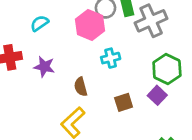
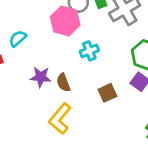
cyan semicircle: (39, 23) -> (18, 39), moved
purple star: (44, 67) -> (41, 77), moved

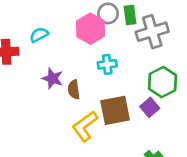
brown square: (107, 93) -> (115, 110), size x1.6
yellow L-shape: (60, 119) -> (85, 126), moved

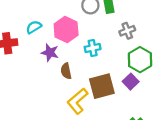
pink hexagon: (90, 29) -> (66, 29), moved
gray cross: (152, 32) -> (127, 31), moved, size x0.6
purple star: (53, 78) -> (50, 53), moved

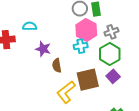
cyan semicircle: (34, 27) -> (30, 26), turned 32
pink hexagon: (66, 29) -> (86, 30), moved
green hexagon: (140, 60) -> (110, 54), moved

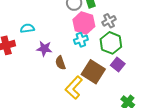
brown square: (88, 80) -> (93, 72), turned -35

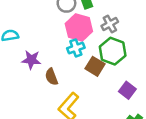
purple square: (118, 65) -> (127, 90), moved
brown square: (93, 72) -> (95, 66), moved, size x0.7

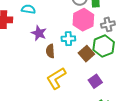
cyan cross: (76, 48) -> (68, 39), moved
purple square: (127, 90) -> (95, 81), moved

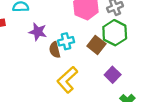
cyan cross: (68, 39) -> (66, 41), moved

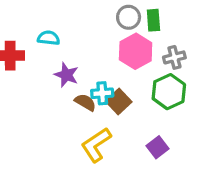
brown square: (96, 45) -> (119, 102), moved
brown semicircle: (55, 50) -> (85, 102), turned 126

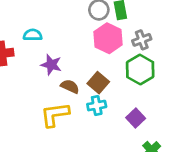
cyan cross: (102, 93) -> (97, 106), moved
yellow L-shape: (96, 145) -> (55, 115), moved, turned 32

